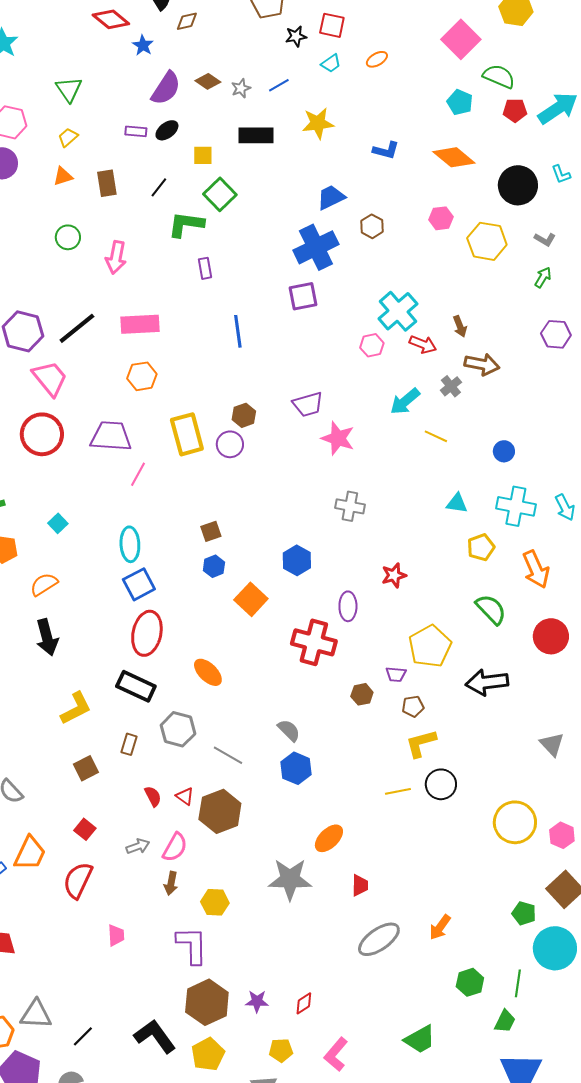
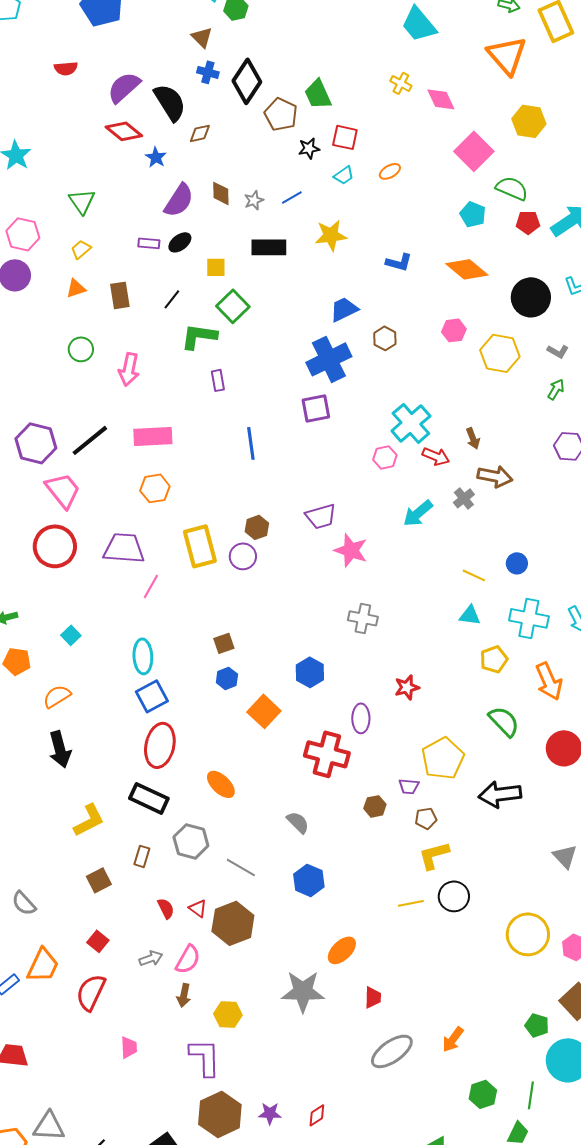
brown diamond: (208, 81) -> (221, 193), turned 55
yellow line: (436, 436) -> (474, 575), moved
gray semicircle: (289, 730) -> (298, 822), moved

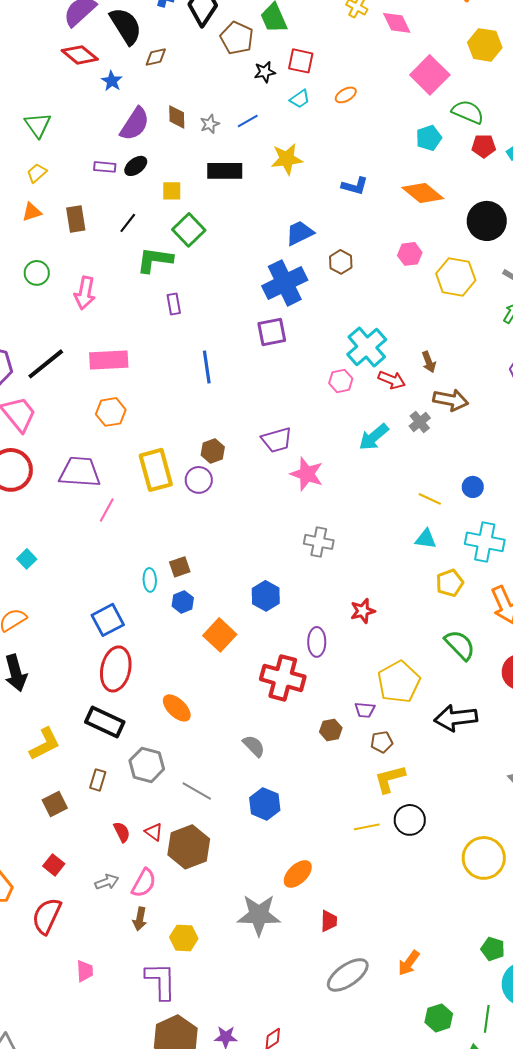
cyan pentagon: (473, 214) -> (429, 138), turned 30
cyan ellipse: (143, 656) -> (150, 580), moved, size x0.7

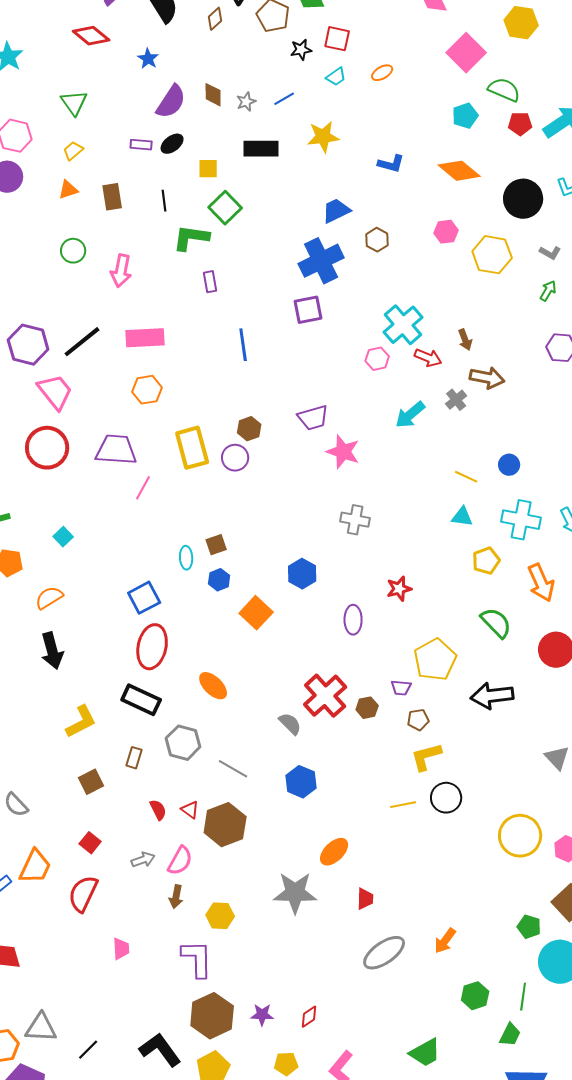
red diamond: (80, 55) -> (91, 36), moved
brown diamond: (156, 57) -> (215, 19), moved, turned -30
black line: (128, 223) -> (164, 201), turned -45
red cross: (283, 678) -> (325, 696), moved, turned 33

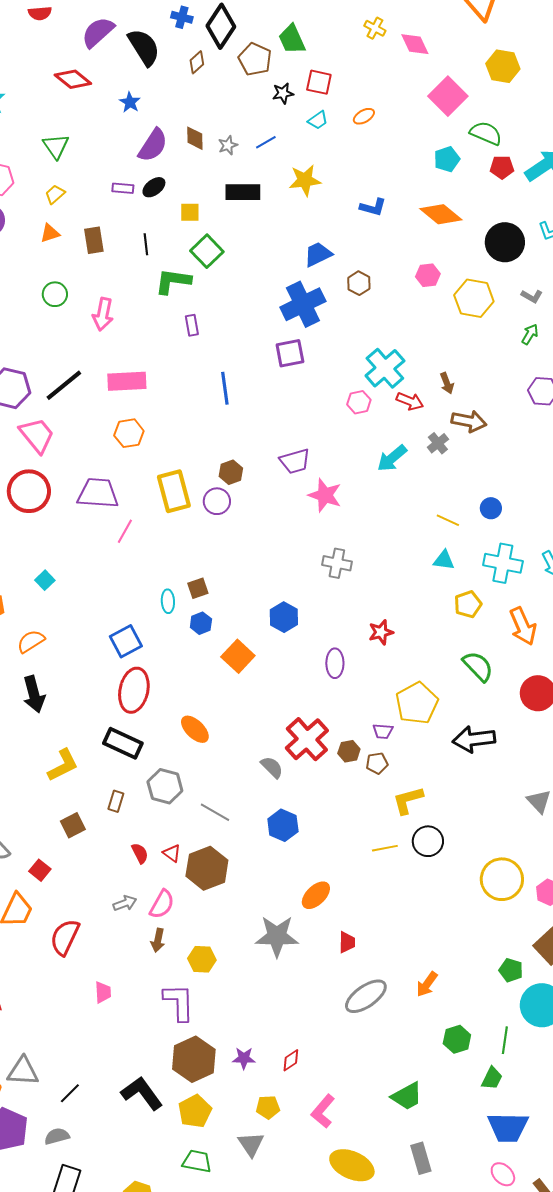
brown pentagon: (418, 720) -> (377, 763), moved
red square: (90, 843) -> (40, 870), moved

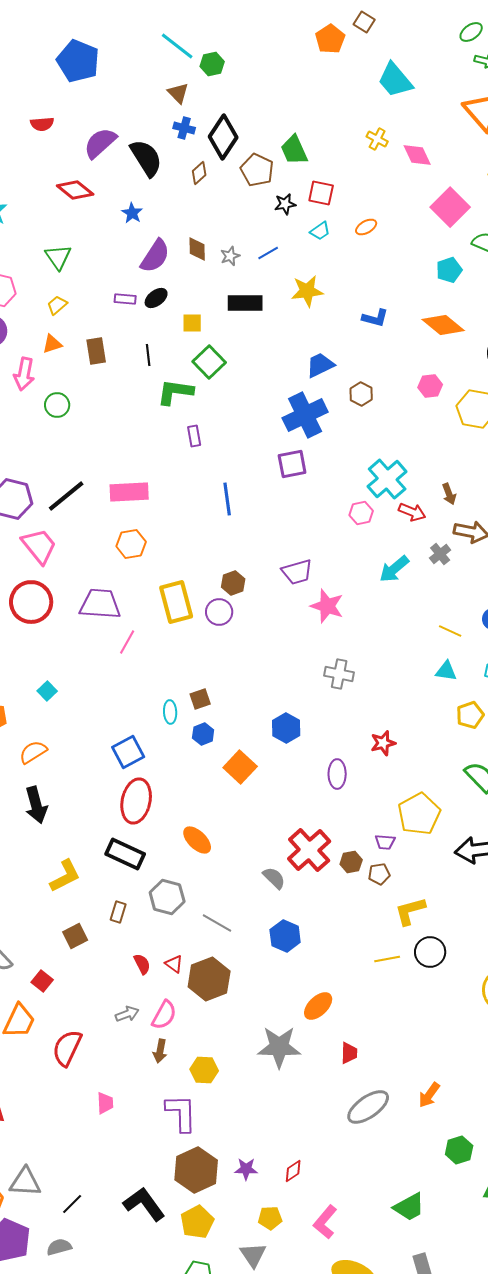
pink arrow: (103, 314) -> (24, 374), moved

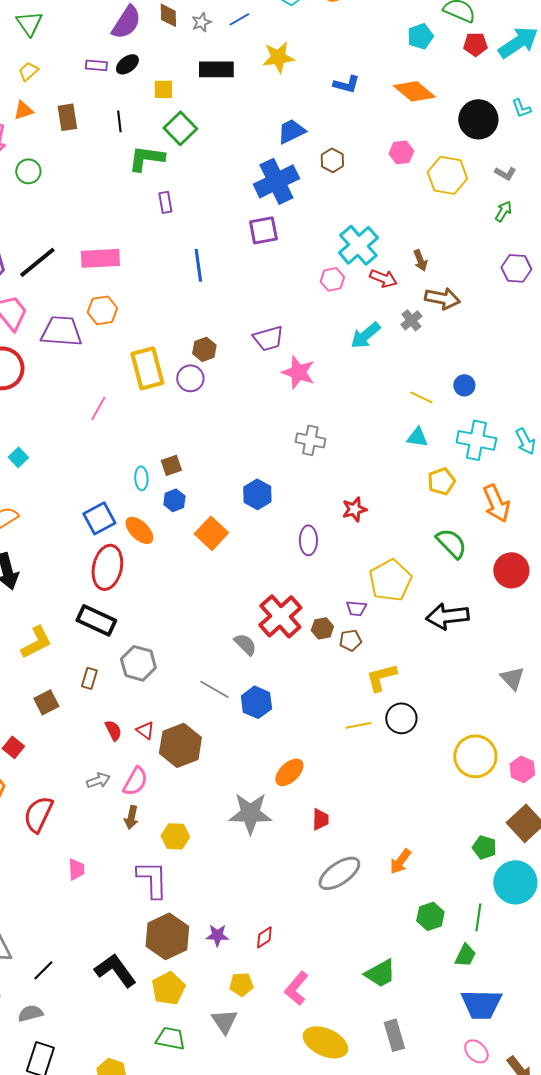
purple trapezoid: (100, 604) -> (61, 331), moved
orange ellipse: (197, 840) -> (139, 530), moved
gray line: (217, 923) -> (214, 689), moved

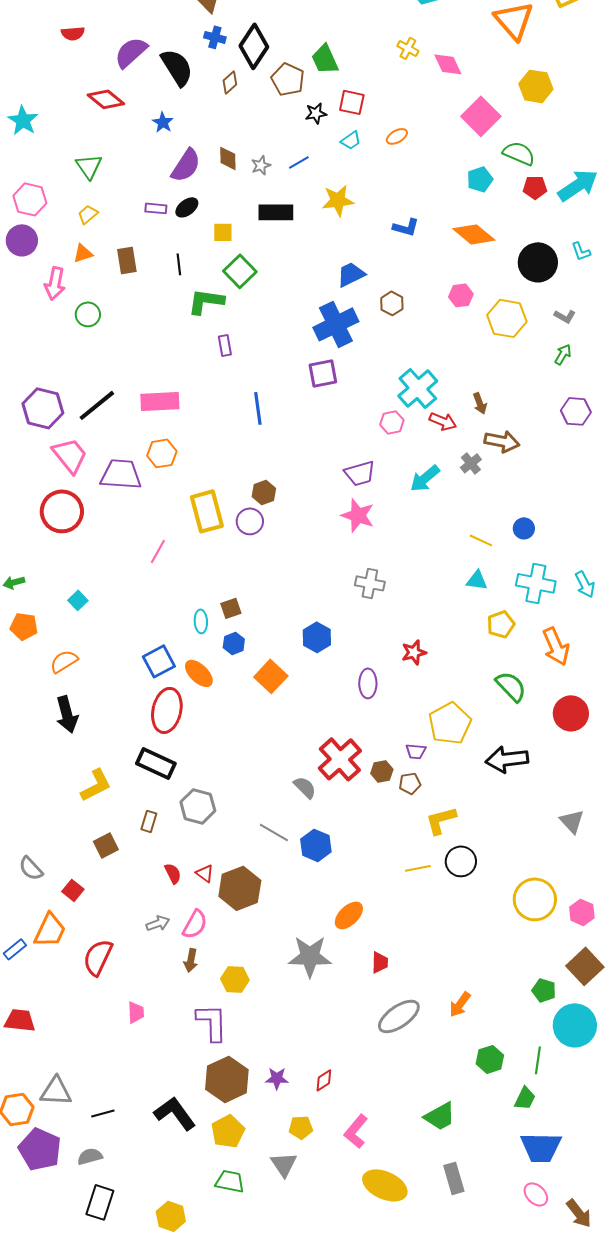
purple trapezoid: (268, 338) -> (360, 473), moved
black line: (43, 970) -> (103, 1113), turned 30

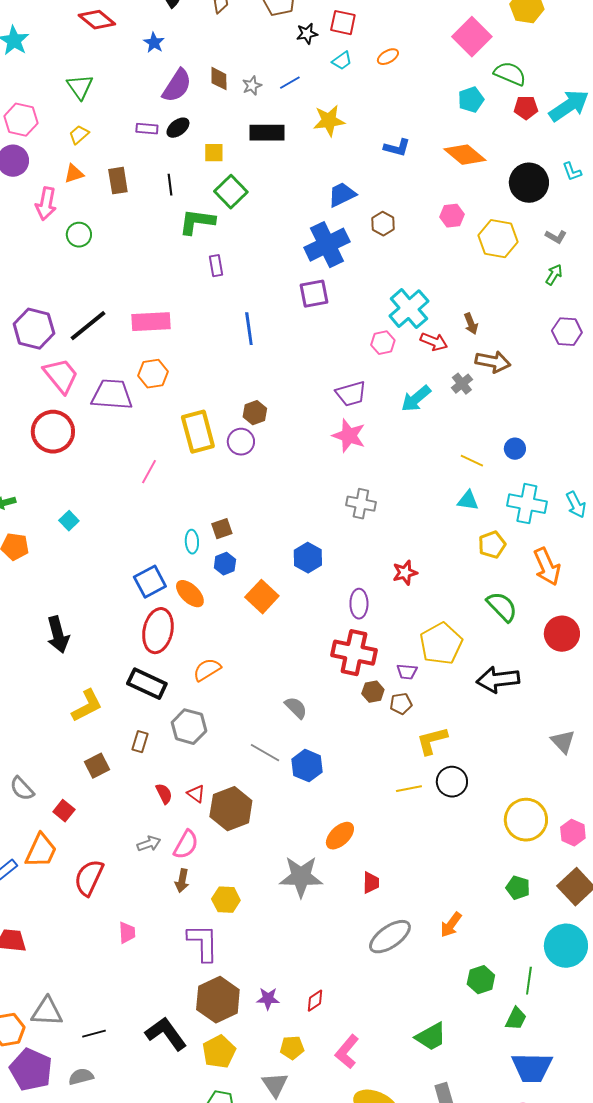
orange semicircle: (64, 661) -> (207, 670), moved
red cross: (340, 759) -> (354, 653), moved, turned -36
green pentagon: (544, 990) -> (518, 888), moved

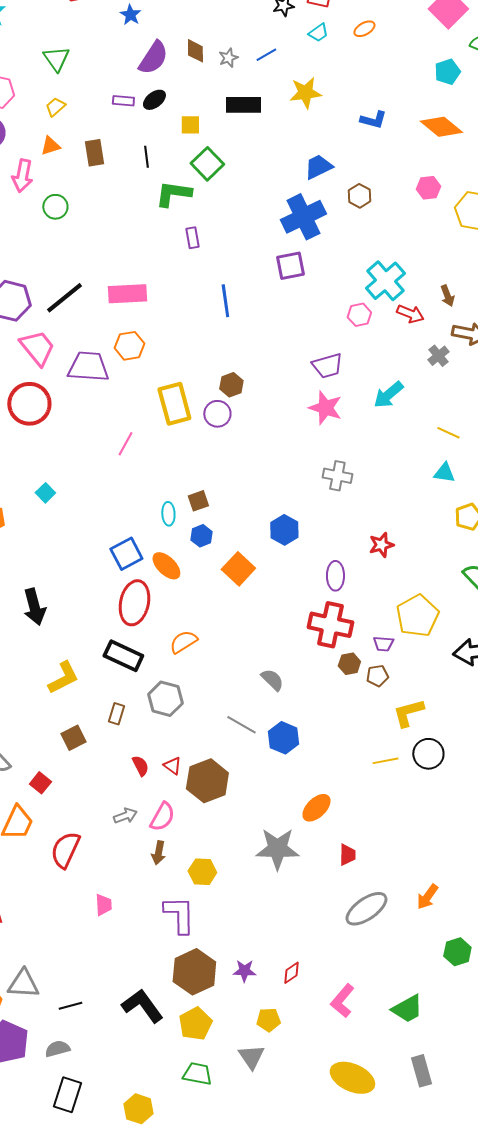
cyan arrow: (416, 399) -> (388, 395), moved
pink L-shape: (347, 1052) -> (342, 1001), moved

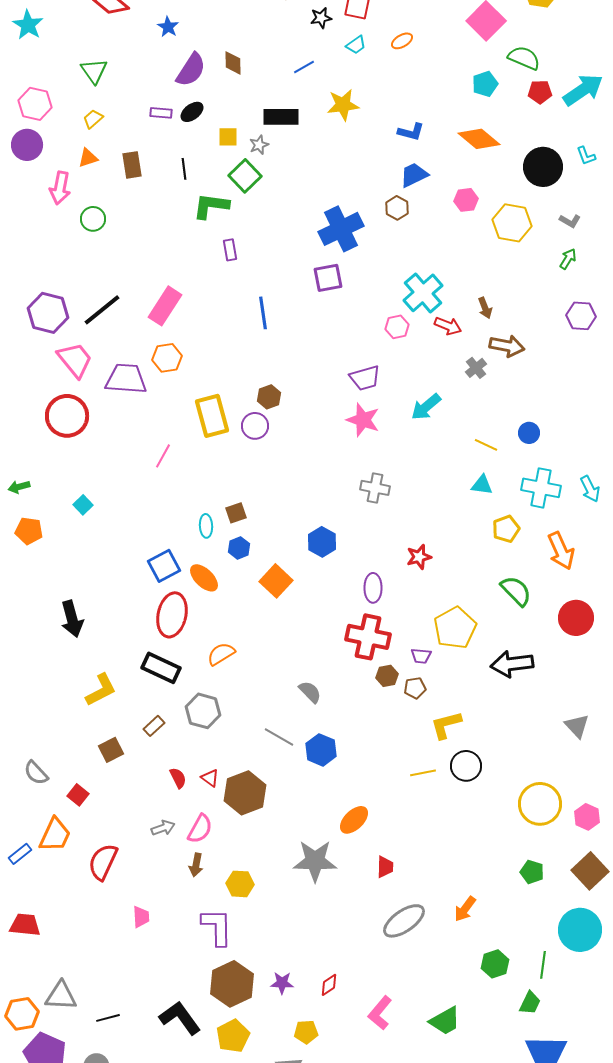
gray star: (228, 58) -> (259, 145), moved
blue trapezoid: (318, 167) -> (414, 175), moved
pink rectangle: (127, 294) -> (165, 306), turned -54
brown rectangle: (116, 714) -> (154, 726), turned 30

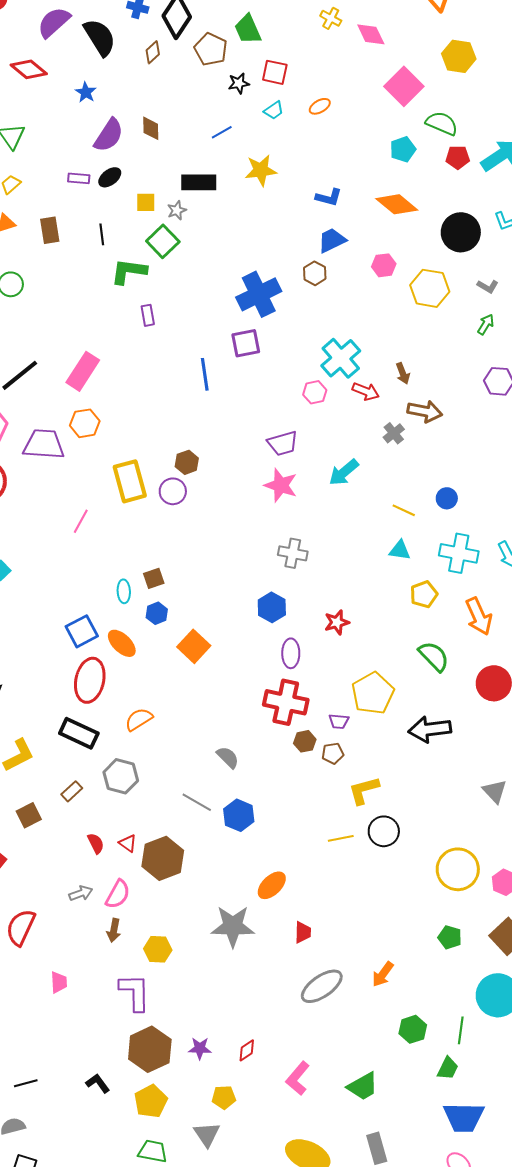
blue line: (263, 313) -> (205, 374), moved
blue hexagon: (322, 542) -> (272, 607), moved
black L-shape: (180, 1018) -> (98, 1083), size x0.6

